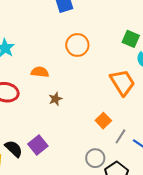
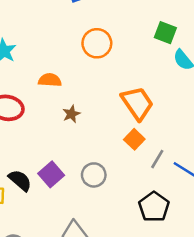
orange trapezoid: (122, 82) -> (137, 103), moved
gray circle: (95, 158) -> (94, 175), moved

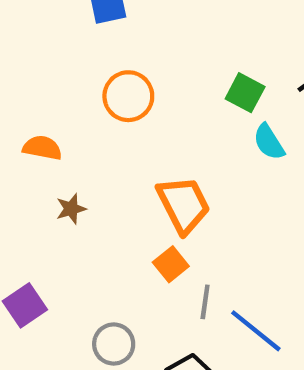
gray line: (157, 159) -> (205, 302), turned -30
gray circle: (94, 175) -> (114, 344), moved

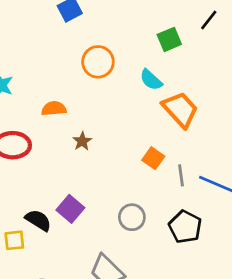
green square: (245, 93) -> (169, 39), turned -35
cyan semicircle: (269, 142) -> (151, 80), moved
orange trapezoid: (183, 205) -> (180, 110), moved

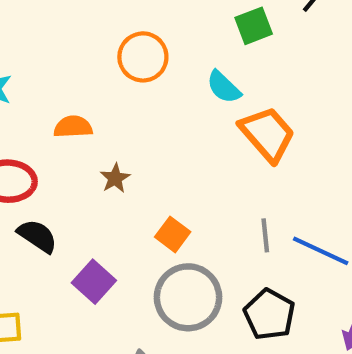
orange square: (153, 158) -> (173, 234), moved
gray circle: (132, 217) -> (188, 297), size x1.6
black semicircle: (38, 220) -> (37, 236), moved

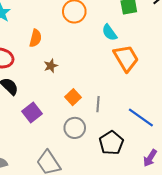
orange semicircle: (73, 127) -> (35, 38), turned 96
gray line: (265, 235) -> (98, 104), moved
gray circle: (188, 297) -> (75, 128), size x0.7

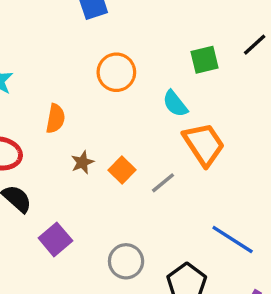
orange square: (73, 97) -> (122, 170), moved
gray line: (98, 104) -> (163, 183), moved, turned 49

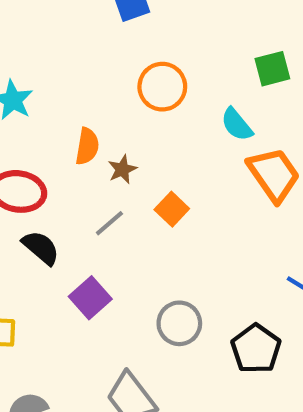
brown star: (82, 162) -> (122, 169), moved
gray line: (163, 183) -> (109, 223), moved

